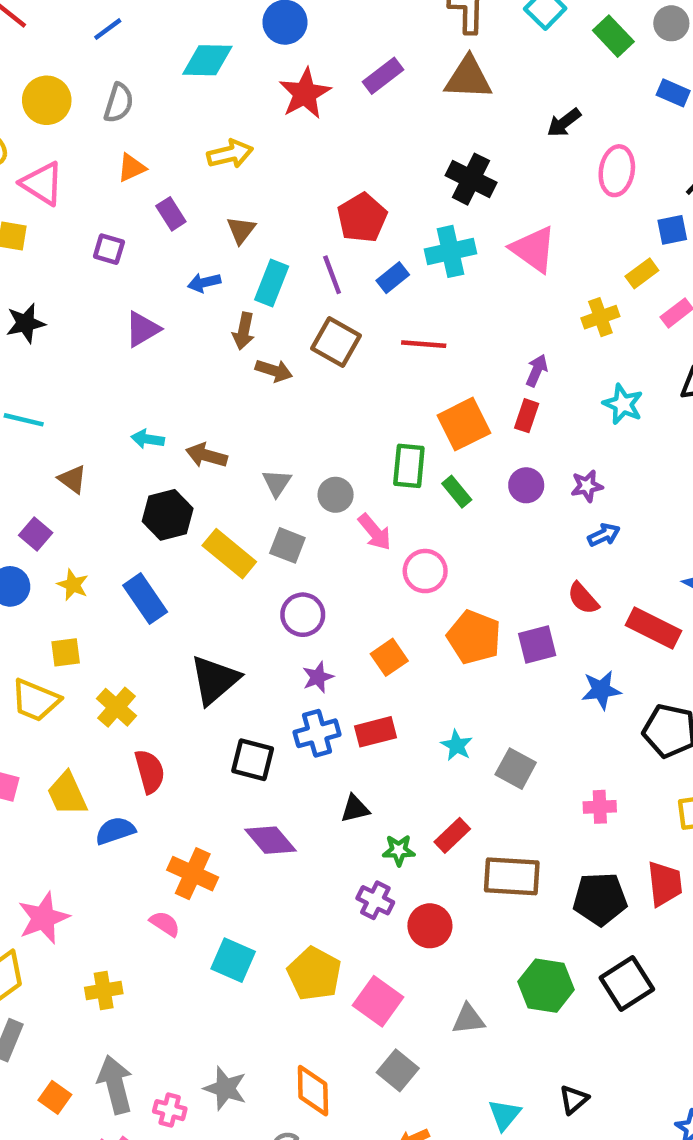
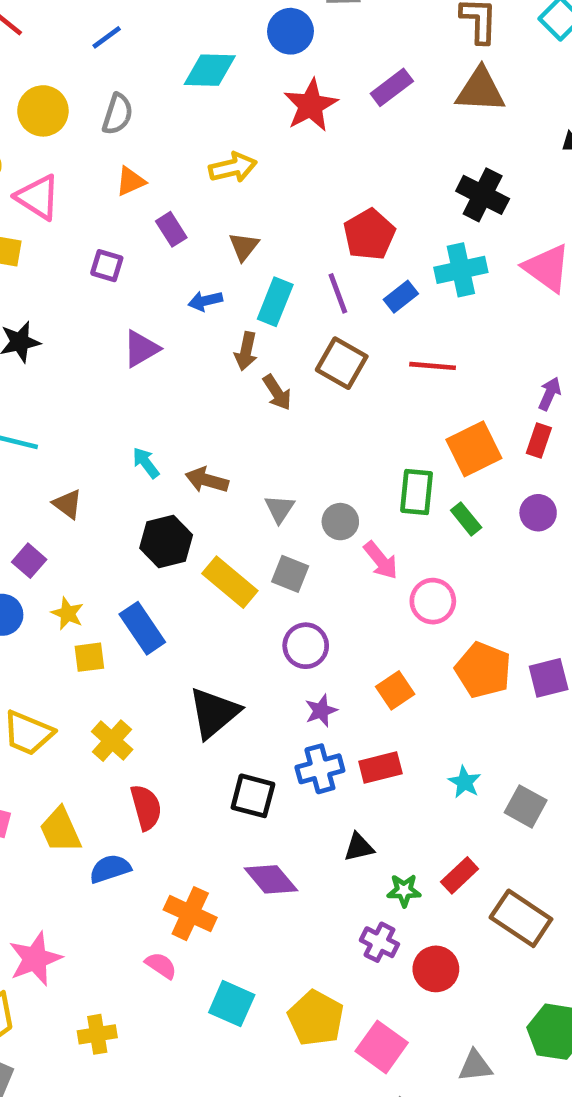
brown arrow: (274, 371) -> (277, 392), turned 39
cyan arrow: (148, 439) -> (146, 463), turned 44
yellow square: (66, 652) -> (89, 657), moved
brown rectangle: (512, 876) -> (521, 918), turned 30

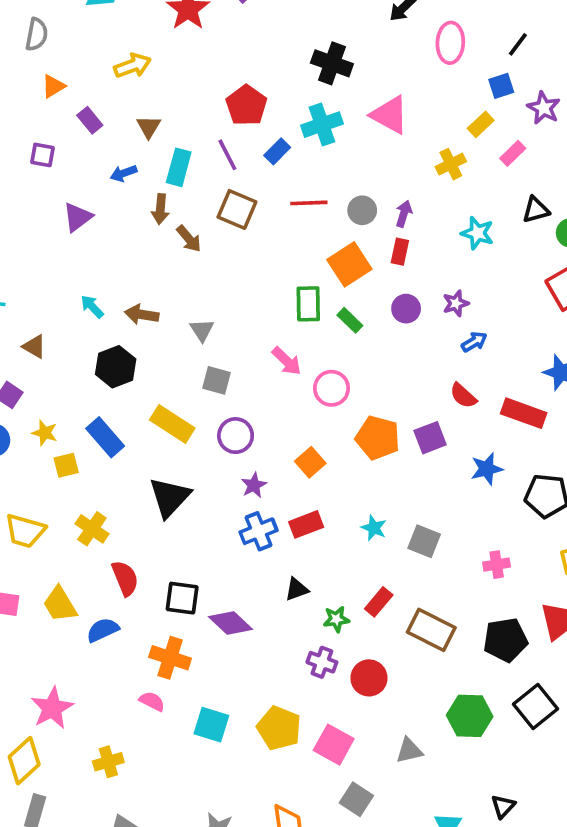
gray circle: (340, 522) -> (362, 210), moved
yellow rectangle: (230, 582) -> (172, 424), moved
black square: (253, 796) -> (182, 598), moved

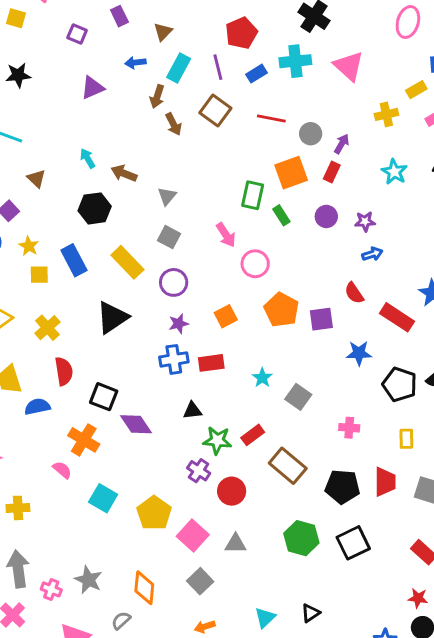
green star: (336, 619) -> (217, 440), size x1.4
gray triangle: (409, 751) -> (236, 544), moved

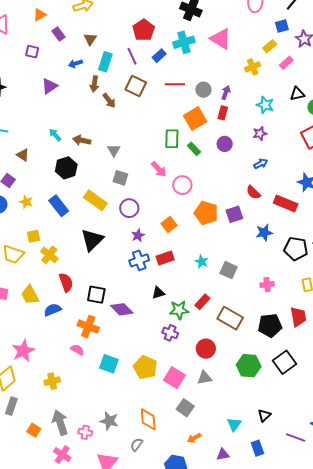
purple star: (365, 221) -> (260, 134), moved
yellow square: (39, 275) -> (33, 236), moved
red circle: (232, 491) -> (206, 349), moved

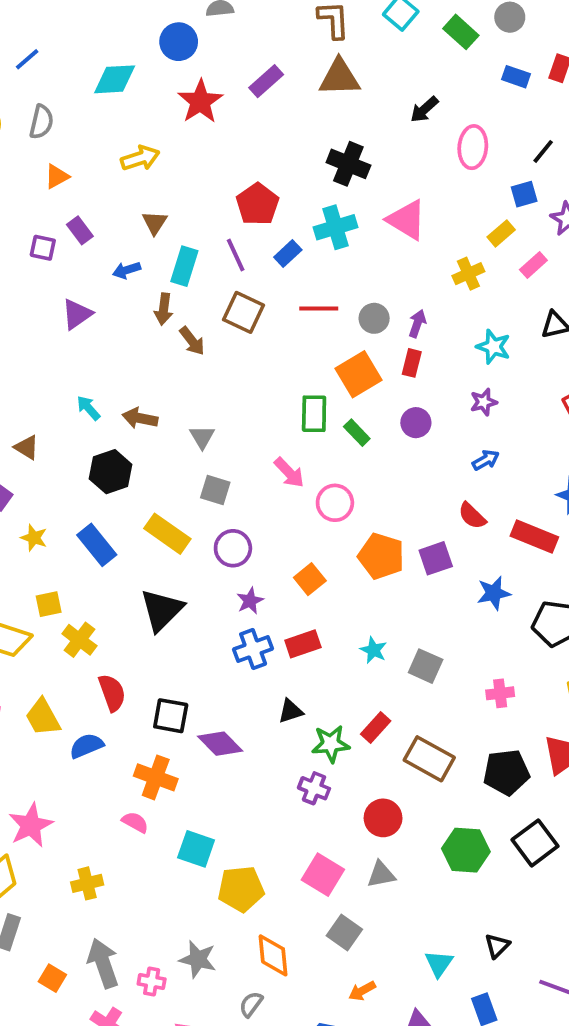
purple rectangle: (59, 34) -> (80, 230), moved
yellow pentagon: (145, 367) -> (241, 889), moved, turned -30

